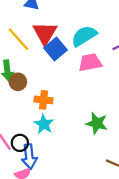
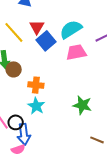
red triangle: (45, 33) -> (37, 27), size x0.7

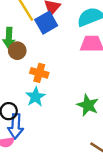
blue square: (46, 41) -> (46, 23), moved

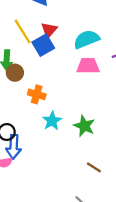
cyan star: (35, 97) -> (52, 121), moved

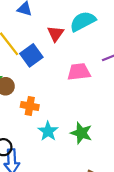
red triangle: (49, 30) -> (56, 34), moved
cyan semicircle: (86, 39) -> (83, 21), moved

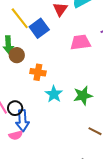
green star: (81, 133) -> (83, 96), turned -30

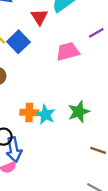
orange cross: (38, 72) -> (29, 112), moved

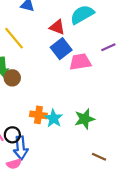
red triangle: (39, 17) -> (57, 27), turned -42
blue square: (18, 42) -> (61, 49), moved

